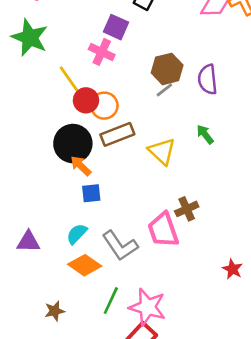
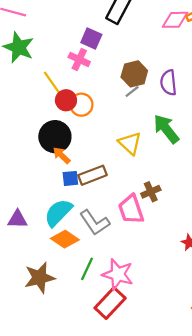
brown rectangle: (117, 134) -> (92, 175), moved
green arrow: (205, 134) -> (166, 129), size x1.8
cyan semicircle: (77, 234) -> (58, 213), size x1.6
brown star: (55, 311) -> (40, 278), size x1.8

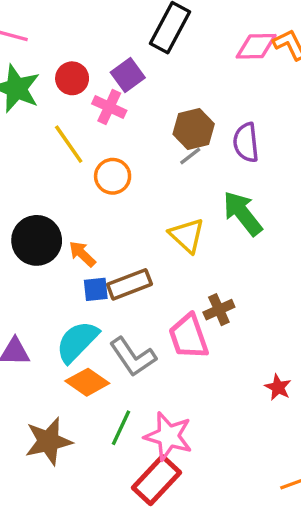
purple square: (91, 39) -> (128, 75), turned 30
red circle: (66, 100) -> (72, 78), moved
black circle: (55, 137) -> (37, 240), moved

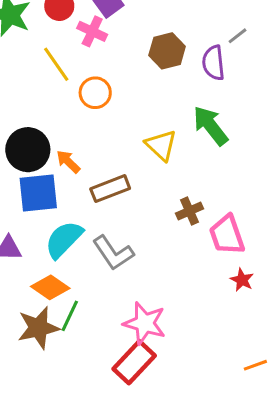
gray line: (190, 156) -> (237, 36), moved
blue square: (96, 289) -> (38, 193), moved, size x1.8
pink trapezoid: (189, 337) -> (227, 235), moved
orange diamond: (87, 382) -> (50, 287), moved
green line: (121, 428) -> (70, 316), moved

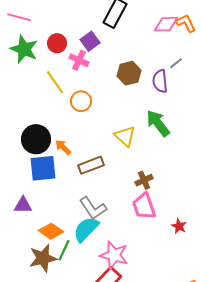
pink trapezoid: (227, 235) -> (144, 206), moved
cyan semicircle: (64, 239) -> (86, 229), moved

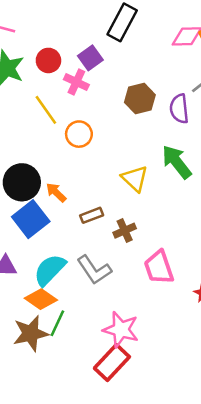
brown rectangle: (91, 165) -> (92, 215), size x0.7
blue square: (43, 168) -> (31, 219), turned -32
brown cross: (144, 180) -> (125, 231), moved
cyan semicircle: (86, 229) -> (50, 270), moved

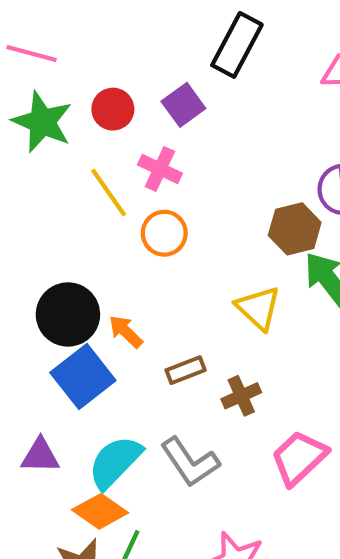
pink cross: (76, 82) -> (160, 169), moved
brown hexagon: (140, 99) -> (295, 229), moved
pink trapezoid: (159, 267) -> (299, 458), turned 66

